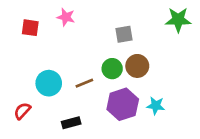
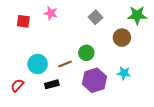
gray square: (124, 34) -> (95, 17), moved, turned -32
brown circle: (137, 66) -> (122, 38), moved
cyan star: (156, 106) -> (124, 73), moved
black rectangle: (71, 123) -> (52, 84), moved

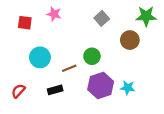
cyan circle: (38, 64) -> (40, 57), moved
cyan star: (124, 73) -> (128, 88), moved

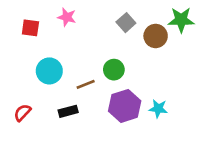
brown circle: (130, 40) -> (156, 36), moved

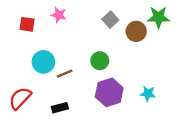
brown line: (86, 84) -> (65, 74), moved
cyan star: (158, 109) -> (148, 94), moved
black rectangle: (68, 111) -> (60, 108), moved
red semicircle: (22, 113) -> (20, 98), size x1.5

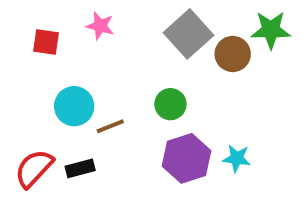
gray square: (110, 20) -> (189, 34), size x1.6
cyan star: (148, 94) -> (237, 158), moved
black rectangle: (60, 108) -> (80, 168), moved

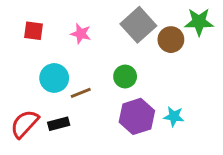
pink star: (100, 26) -> (81, 34), moved

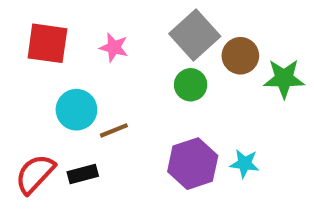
green star: (199, 22) -> (284, 79), moved
red square: (33, 31) -> (47, 43), size x1.5
green circle: (125, 77) -> (191, 85), moved

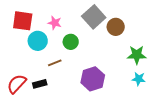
green star: (284, 79) -> (137, 55), moved
green circle: (191, 85) -> (71, 42), moved
cyan circle: (76, 110) -> (38, 41), moved
cyan star: (245, 164) -> (139, 79), moved

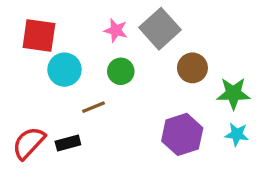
pink star: (55, 23) -> (116, 30), moved
brown circle: (116, 27) -> (192, 68), moved
purple hexagon: (93, 79) -> (182, 134), moved

